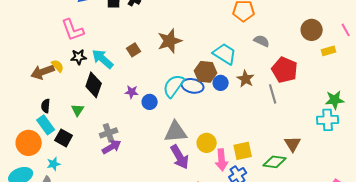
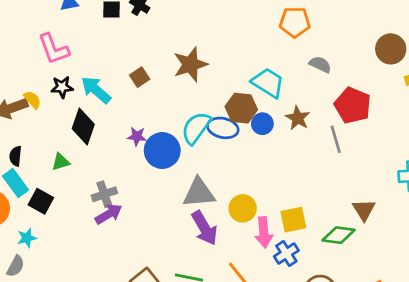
blue circle: (150, 102) -> (162, 151), size x1.6
green triangle: (78, 110) -> (61, 162), turned 40

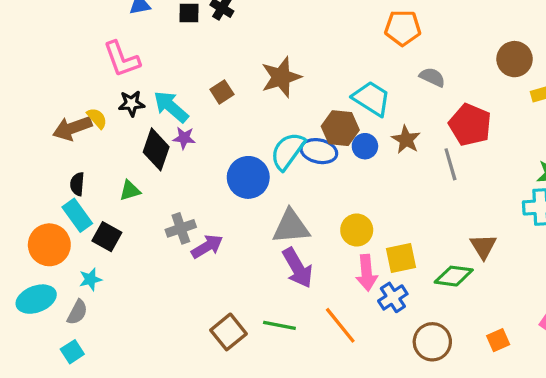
purple star: (137, 136) -> (184, 138), moved
yellow circle: (243, 208) -> (357, 230), moved
purple arrow: (109, 214) -> (207, 246), moved

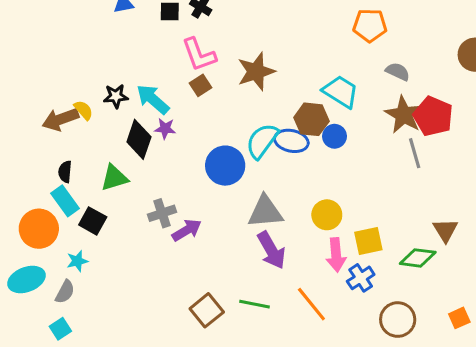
pink L-shape: (122, 59) -> (199, 55), moved
brown star: (406, 140) -> (404, 115), moved, size x1.4
green triangle: (130, 191) -> (114, 178), size x1.4

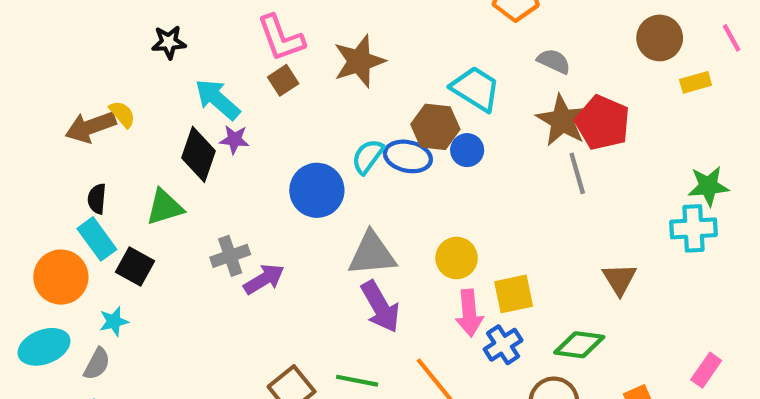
black star: (116, 96) -> (169, 42), moved
cyan semicircle: (262, 141) -> (368, 156), size x0.7
green diamond: (418, 258) -> (579, 345), moved

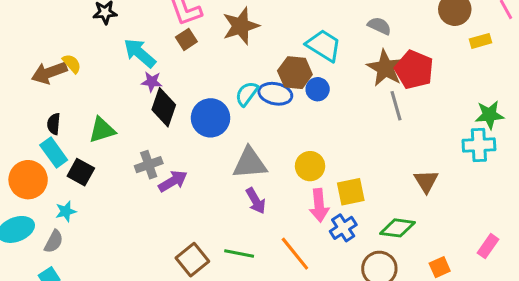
black diamond: (198, 154) -> (164, 107), moved
purple arrow: (380, 307) -> (256, 201), size x0.7

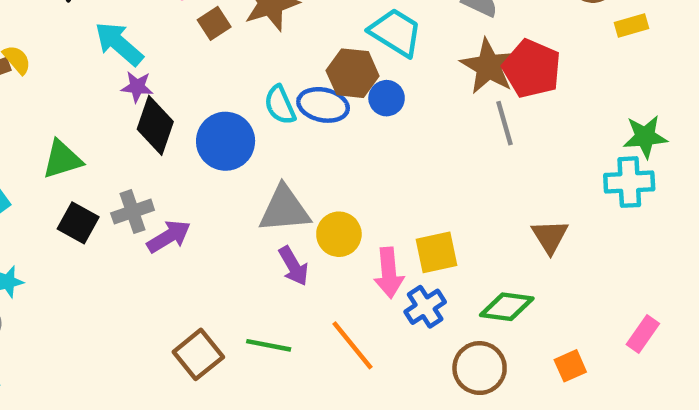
brown square: (186, 39) -> (214, 23), moved
cyan semicircle: (247, 94) -> (280, 105), turned -60
yellow circle: (310, 166) -> (339, 234), moved
black square: (81, 172) -> (78, 223), moved

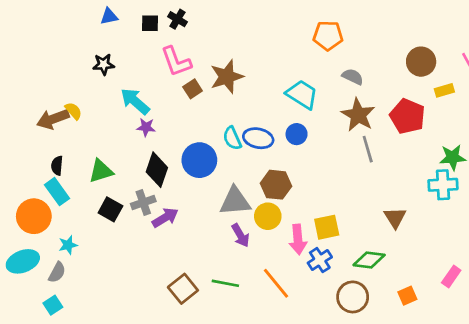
red pentagon: (532, 69) -> (407, 116), moved
brown hexagon: (353, 73) -> (276, 185), moved
black diamond: (155, 125) -> (157, 170), moved

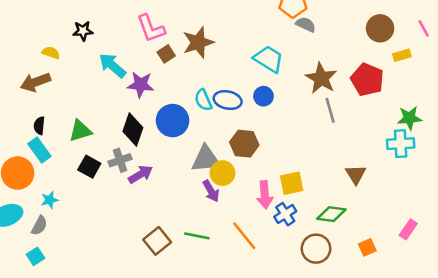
gray semicircle: (353, 77) -> (306, 24), moved
yellow semicircle: (73, 111) -> (51, 53), moved, turned -30
purple star: (146, 127) -> (141, 85), moved, size x1.5
yellow circle: (268, 216) -> (222, 173), moved

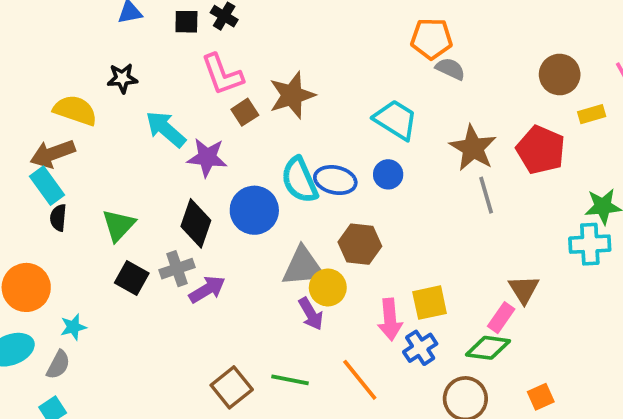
yellow semicircle: (51, 53) -> (75, 110), size x1.6
cyan semicircle: (203, 100) -> (300, 180), size x1.4
green triangle: (80, 131) -> (119, 225), turned -30
cyan rectangle: (39, 150) -> (47, 186), moved
pink rectangle: (408, 229) -> (501, 318), moved

